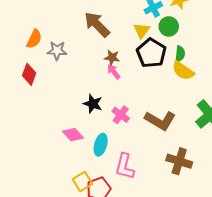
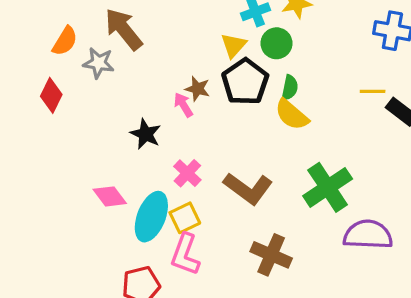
brown arrow: (97, 25) -> (124, 29), moved
brown star: (112, 58) -> (198, 89), moved
black star: (93, 104) -> (146, 134), moved
cyan ellipse: (101, 145) -> (151, 217), size x1.4
yellow square: (82, 182) -> (185, 218), moved

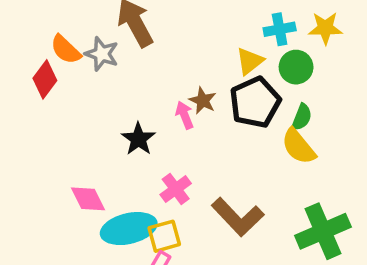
orange semicircle: (65, 41) -> (66, 50), moved, turned 92
cyan ellipse: (151, 217) -> (129, 229), turned 45

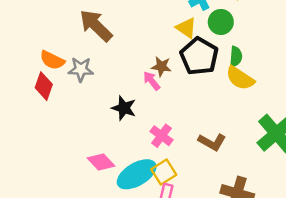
gray star: (102, 54) -> (81, 69), moved
yellow triangle: (250, 61) -> (186, 28), turned -30
brown L-shape: (238, 217) -> (212, 142), size x0.7

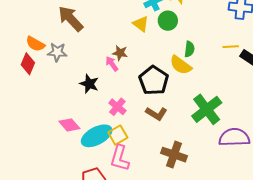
black pentagon: (199, 56) -> (154, 80), moved
green semicircle: (236, 57) -> (189, 49), moved

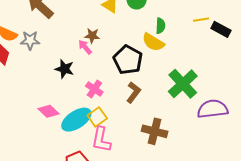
brown L-shape: (156, 114) -> (134, 92), turned -80

